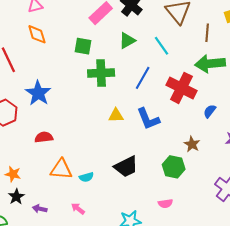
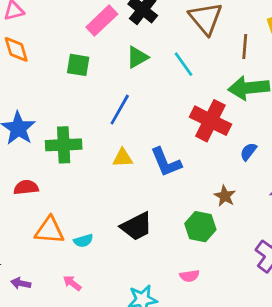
green cross: (101, 73) -> (64, 145), moved
blue line: (143, 78) -> (120, 110), moved

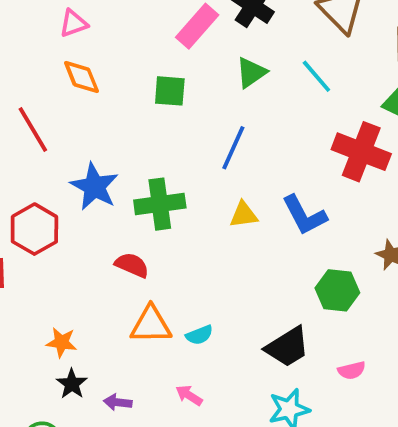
red semicircle: (26, 187) -> (132, 265), moved, turned 35
black trapezoid: (137, 226) -> (287, 347), moved
green hexagon: (200, 227) -> (337, 290), moved

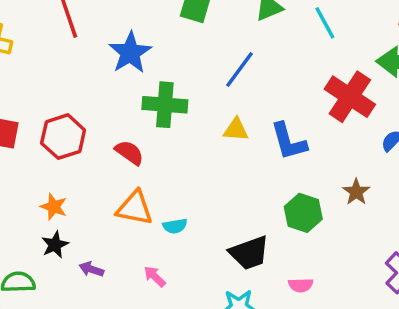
blue star: (94, 187) -> (130, 53), moved
red hexagon: (34, 229) -> (63, 137), moved

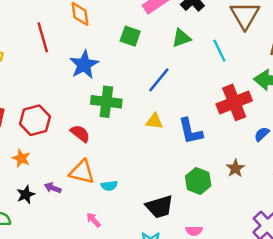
red cross: (350, 97) -> (234, 102), turned 32
orange star: (54, 207) -> (21, 158), moved
purple arrow: (91, 269) -> (53, 188), moved

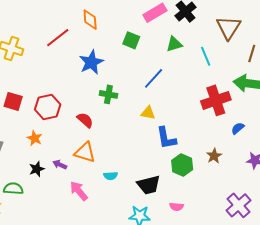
red line: (43, 37) -> (58, 38), turned 65
green cross: (106, 102) -> (108, 94), size x0.7
blue L-shape: (190, 131) -> (166, 138), moved
cyan semicircle: (109, 186) -> (111, 176), moved
pink arrow: (93, 220) -> (79, 191), moved, size x1.5

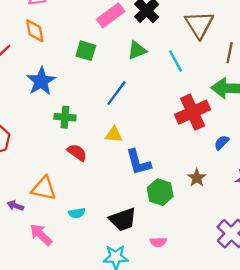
red semicircle: (85, 120) -> (77, 152), moved

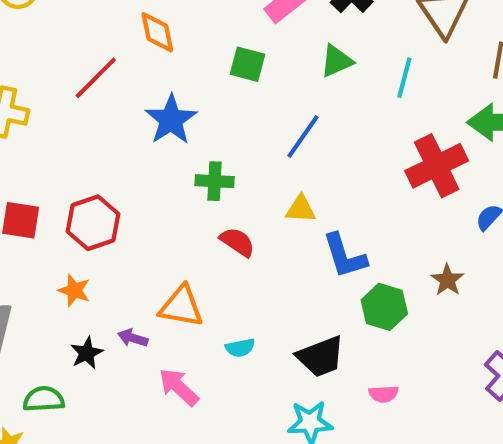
cyan line: (176, 61) -> (404, 78), turned 45

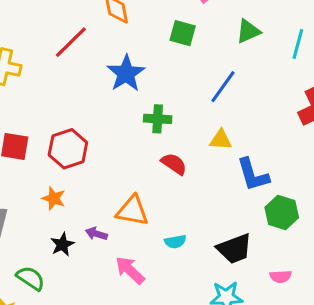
green semicircle: (44, 399) -> (30, 278), turned 36

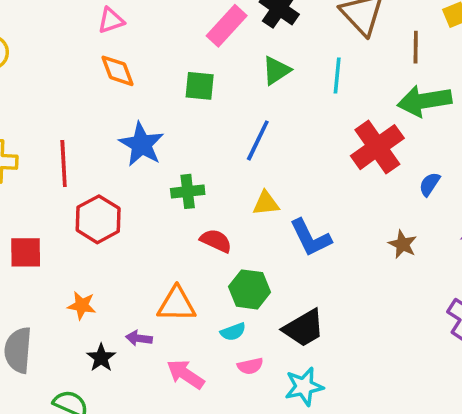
red line: (71, 42) -> (64, 163), moved, turned -39
red hexagon: (68, 149) -> (98, 219), moved
green hexagon: (282, 213) -> (250, 289), moved
pink semicircle: (281, 277) -> (250, 366), moved

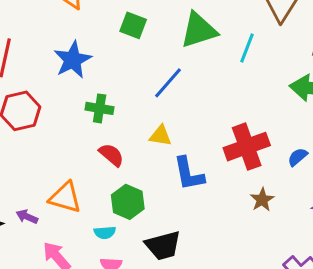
green triangle: (276, 71) -> (199, 30), size x1.5
red cross: (377, 147) -> (247, 147), moved

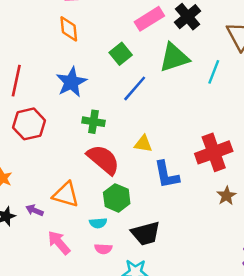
green square: (133, 25) -> (121, 54), turned 30
blue line: (168, 83) -> (135, 88), moved
red semicircle: (111, 155) -> (103, 160), size x1.6

